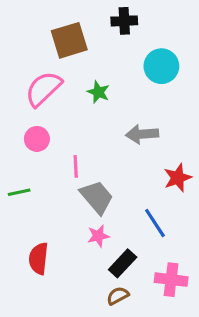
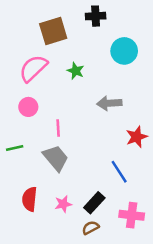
gray trapezoid: (97, 197) -> (56, 158), moved
pink star: (98, 236) -> (63, 204), moved

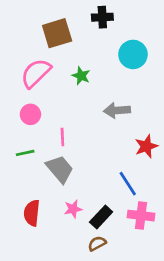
green line: (15, 148) -> (25, 153), moved
pink star: (63, 204) -> (73, 209), moved
pink cross: (132, 215) -> (141, 216), moved

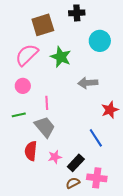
green star: (81, 76) -> (61, 57), size x1.5
red semicircle: (32, 213) -> (31, 151), moved
pink cross: (141, 216) -> (97, 178), moved

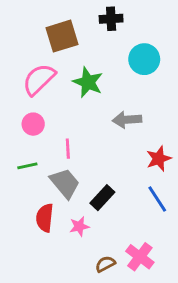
blue line: (96, 138) -> (157, 199), moved
black rectangle: (76, 163) -> (102, 198), moved
pink cross: (97, 178) -> (140, 257), turned 30

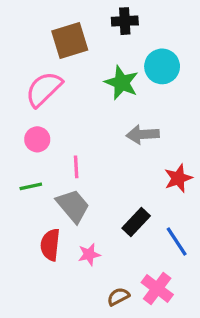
green star: (88, 82) -> (122, 83), moved
black rectangle: (102, 198) -> (136, 222), moved
blue line: (157, 199) -> (177, 241), moved

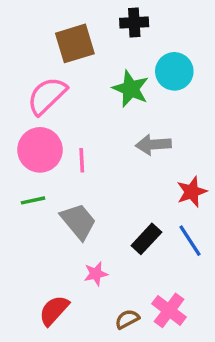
pink circle: (37, 139) -> (40, 150), size x1.6
pink line: (76, 167) -> (82, 160), moved
blue line: (177, 241) -> (190, 241), moved
red semicircle: (50, 245) -> (54, 310), moved, turned 36

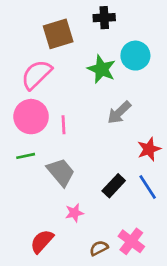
gray arrow: (153, 145) -> (119, 113), turned -40

